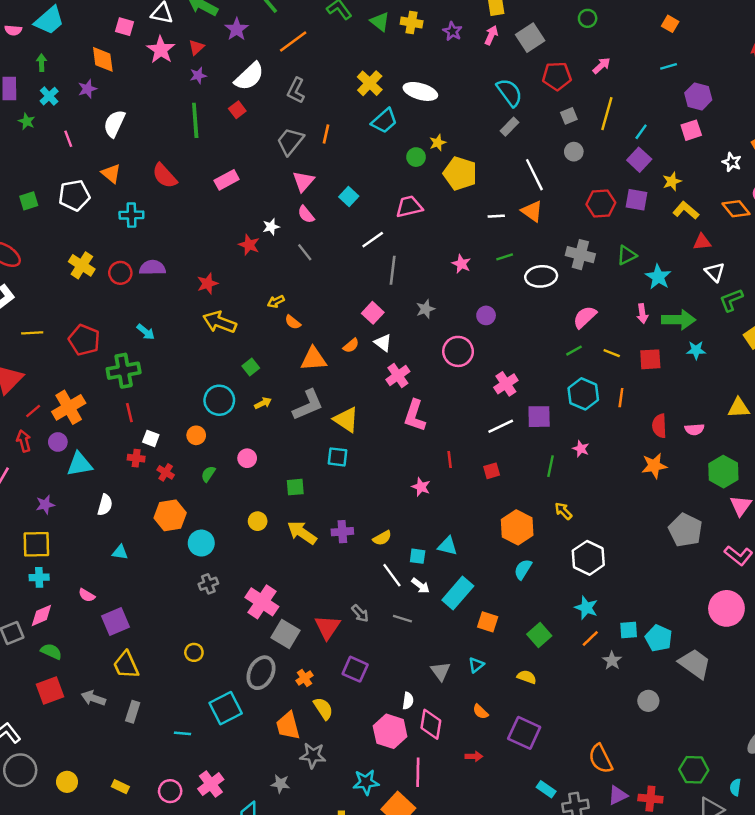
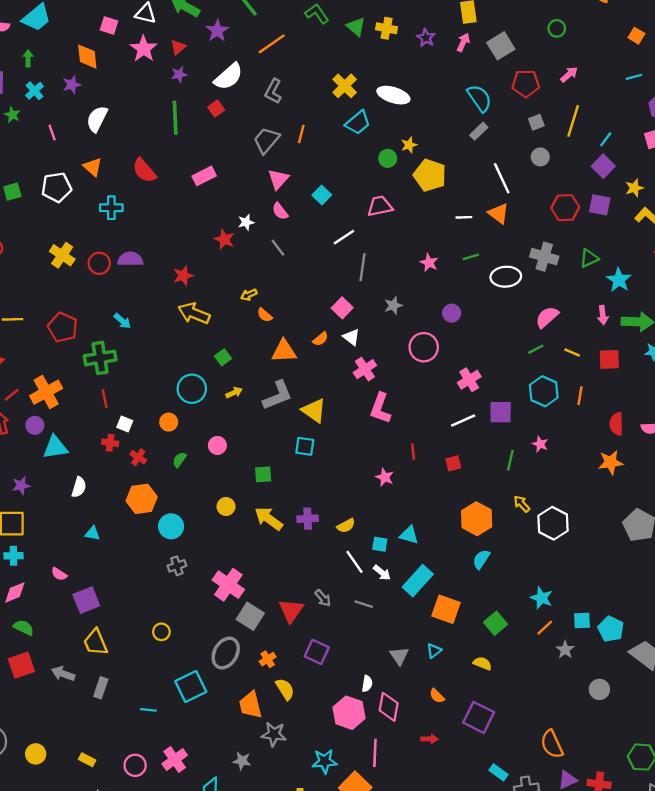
white hexagon: (588, 558) -> (553, 523), moved
orange square: (488, 622) -> (446, 609), size x1.4

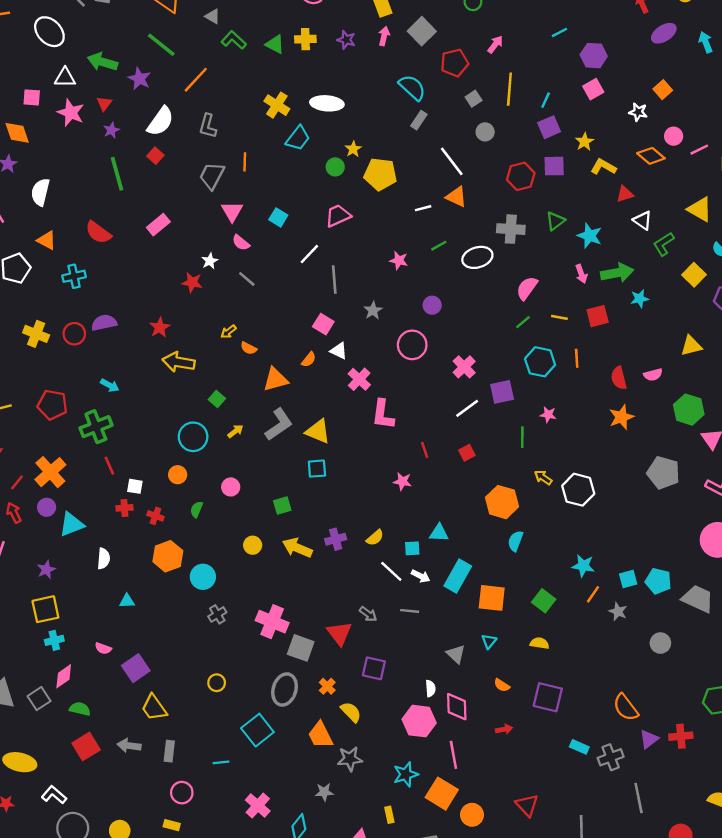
purple square: (603, 166) -> (549, 127), turned 35
pink circle: (135, 765) -> (182, 793), moved

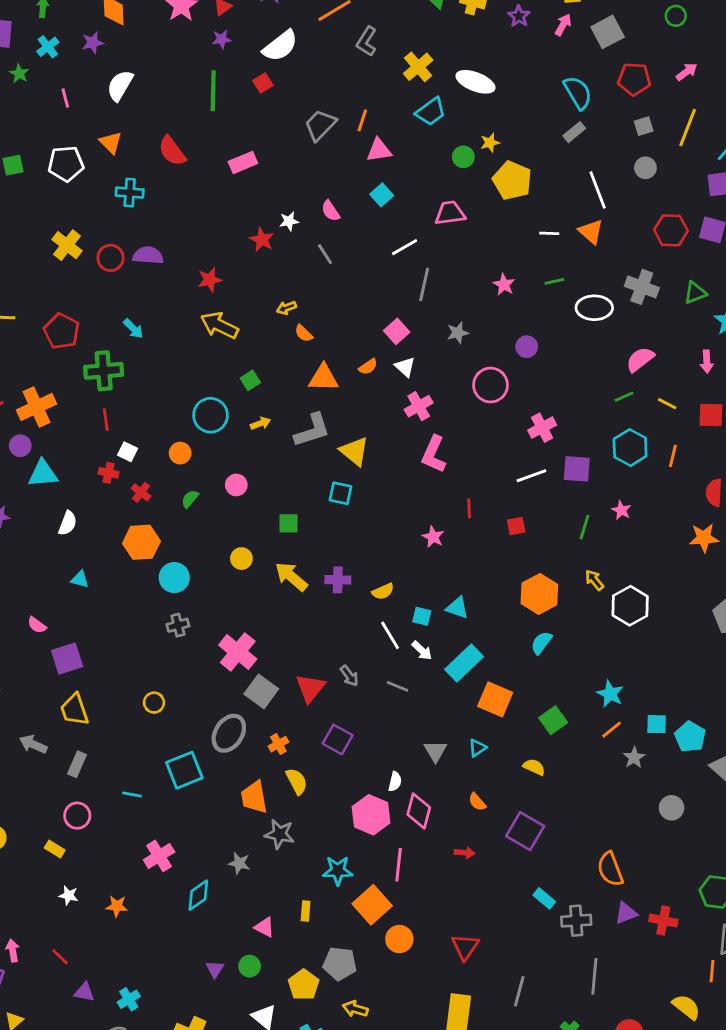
gray L-shape: (208, 126) -> (367, 41), moved
pink triangle: (232, 211) -> (379, 150), moved, turned 35

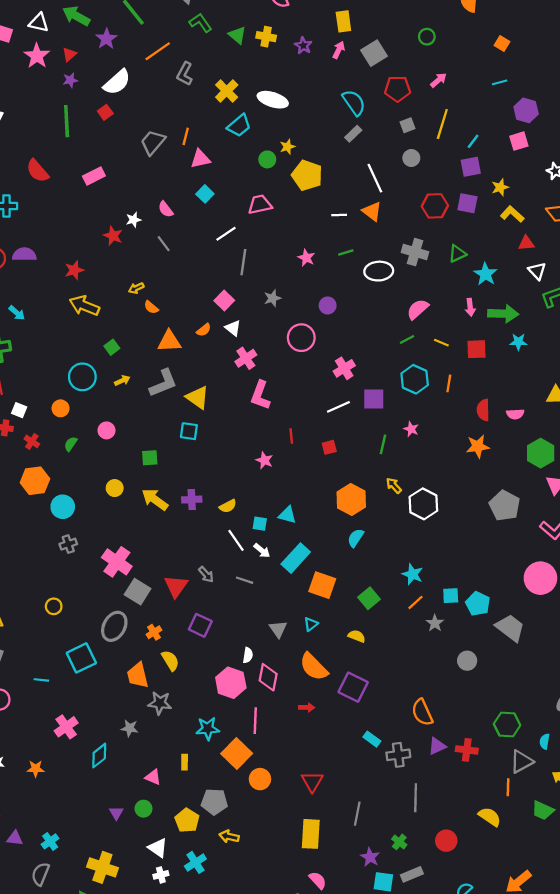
orange semicircle: (477, 802) -> (314, 667), size x2.0

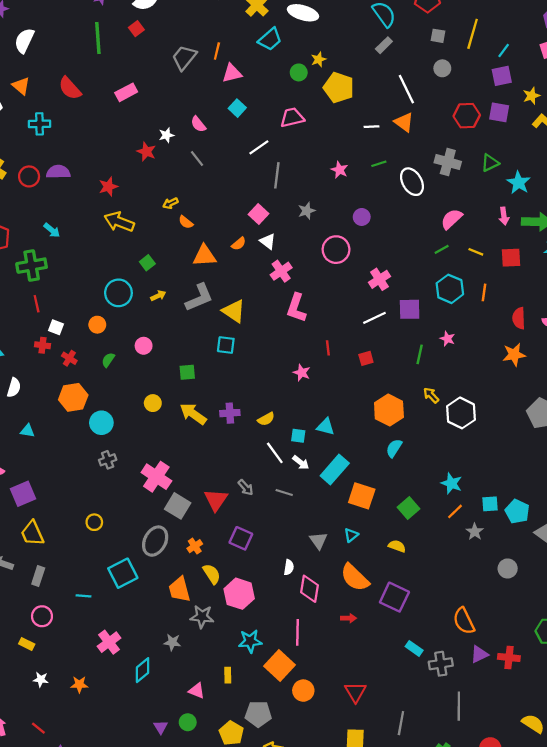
gray square: (408, 125) -> (438, 36), turned 32
white ellipse: (379, 271) -> (412, 182), turned 64
pink hexagon: (231, 683) -> (239, 594), moved

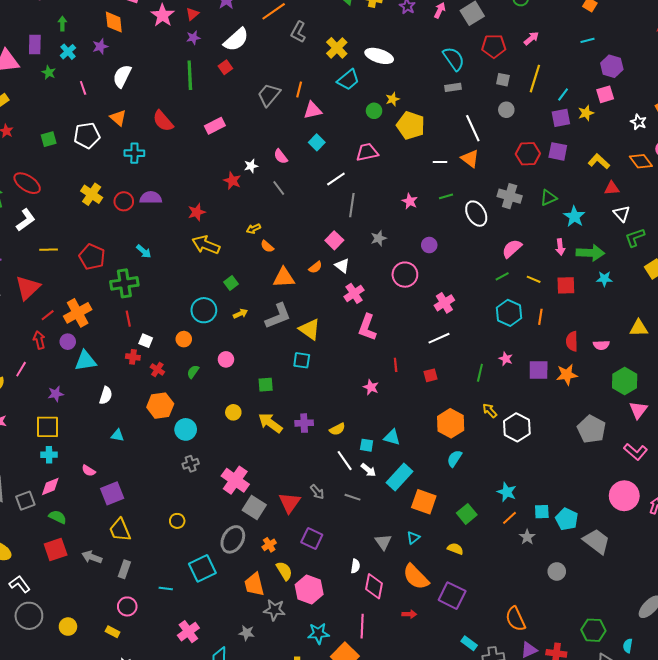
gray rectangle: (384, 45) -> (453, 87), turned 35
yellow star: (531, 96) -> (586, 113), moved
purple square: (410, 309) -> (539, 370), moved

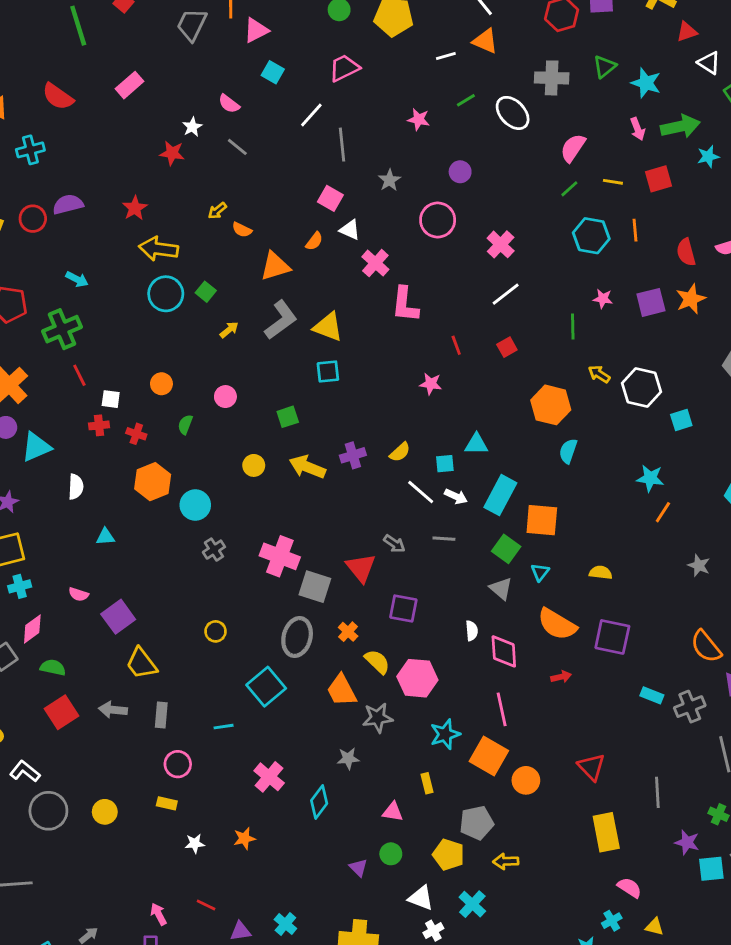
cyan circle: (204, 310) -> (166, 294), moved
cyan square: (542, 512) -> (681, 420), moved
green square: (467, 514) -> (506, 549), moved
gray star: (527, 537) -> (699, 565), moved

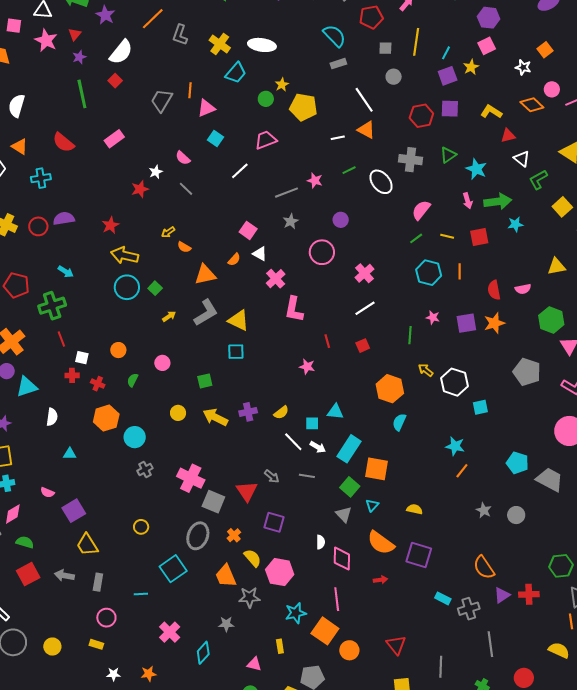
gray line: (342, 145) -> (287, 193), moved, turned 70
red star: (172, 153) -> (140, 189), turned -30

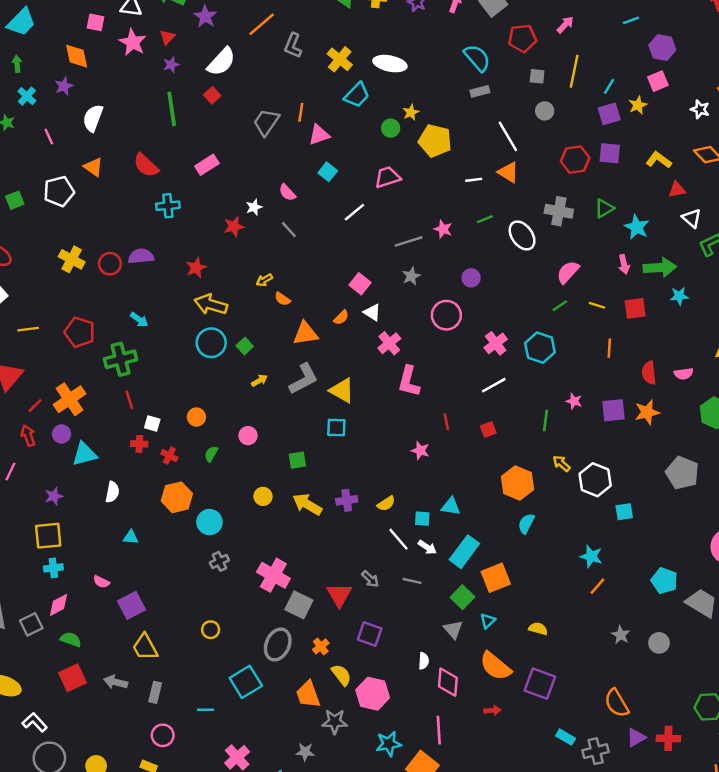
cyan cross: (41, 178) -> (168, 206), moved
cyan hexagon: (429, 273) -> (540, 348), moved
orange square: (377, 469) -> (496, 578), turned -35

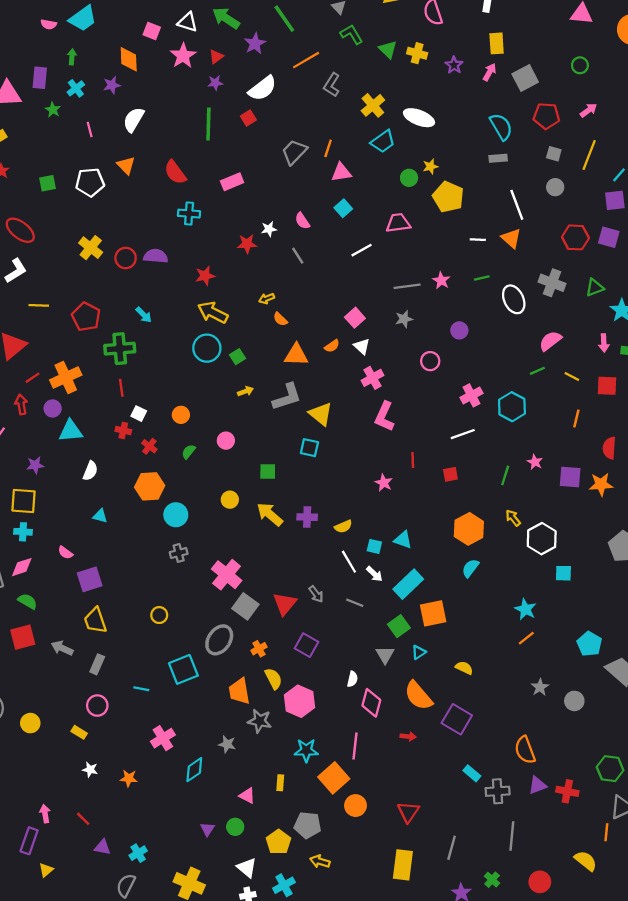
pink circle: (446, 315) -> (430, 361), size x0.7

